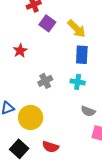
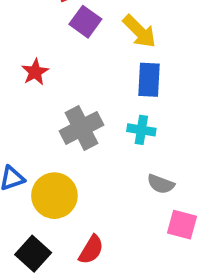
gray cross: (45, 81) -> (81, 128), size x1.5
red semicircle: (50, 147) -> (91, 250), turned -77

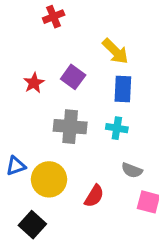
purple square: (85, 22) -> (73, 77), moved
gray cross: (81, 128) -> (70, 127), turned 32
red semicircle: (91, 250) -> (94, 196), moved

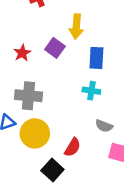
yellow arrow: (115, 51) -> (76, 27), moved, turned 50
gray cross: (70, 127) -> (29, 96), moved
black square: (32, 225) -> (52, 170), moved

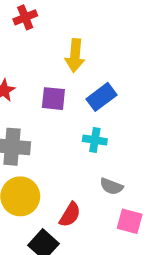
purple square: (55, 48) -> (53, 99), moved, turned -30
blue rectangle: (96, 58) -> (101, 97), turned 50

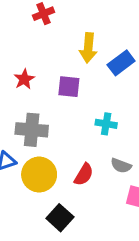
blue rectangle: (101, 97) -> (121, 63), moved
red semicircle: (70, 215) -> (84, 175), moved

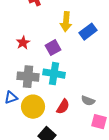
purple square: (69, 87) -> (53, 48), turned -35
cyan cross: (106, 124) -> (54, 74), moved, size x1.5

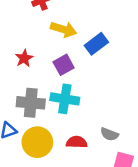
yellow arrow: (66, 22) -> (64, 29), moved, turned -78
blue rectangle: (88, 32) -> (96, 44), moved
red semicircle: (63, 107) -> (77, 142), turned -119

